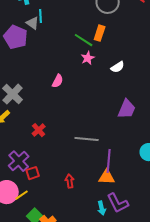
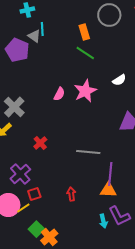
orange rectangle: (100, 33) -> (84, 32), moved, turned -35
pink star: (88, 58) -> (85, 91), moved, size x1.6
red square: (33, 173) -> (34, 194), moved

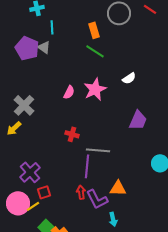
gray triangle: (34, 36) -> (44, 47), moved
red cross: (40, 143) -> (72, 134), moved, turned -32
purple line: (110, 174) -> (87, 166), moved
purple L-shape: (119, 216) -> (97, 199), moved

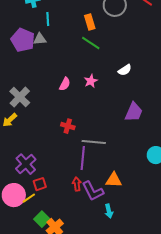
gray triangle: (44, 47) -> (40, 39), turned -40
pink star: (95, 89) -> (91, 81), size x0.6

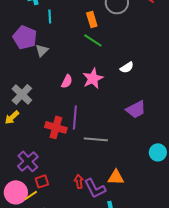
gray triangle: (40, 39) -> (42, 50), moved, turned -40
pink star: (91, 81) -> (93, 78), size x1.5
purple trapezoid: (134, 112) -> (136, 109), turned 40
red cross: (68, 126) -> (56, 127), moved, size x1.5
purple line: (83, 158) -> (75, 117), moved

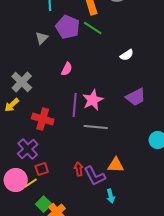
purple pentagon: (25, 37) -> (68, 27), moved
pink star: (93, 78) -> (93, 100), moved
red cross: (56, 127) -> (43, 119), moved

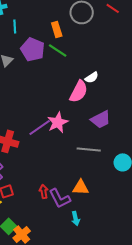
pink semicircle: (67, 69) -> (79, 91), moved, size x1.6
purple line: (75, 105) -> (40, 127), turned 50
gray line: (96, 127) -> (89, 149), moved

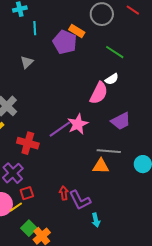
orange rectangle: (57, 29) -> (77, 31), turned -42
purple pentagon: (33, 49) -> (65, 42), moved
green line: (58, 50) -> (115, 52), moved
orange triangle: (81, 187) -> (101, 166), moved

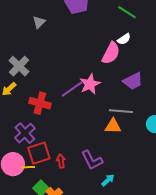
red square: (27, 193) -> (39, 153), size x1.6
red arrow: (64, 193) -> (61, 161), moved
yellow line: (16, 207) -> (28, 167), turned 32
cyan arrow: (96, 220) -> (108, 180), turned -120

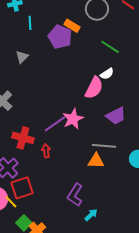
purple L-shape: (92, 160) -> (75, 195), turned 60
red arrow: (61, 161) -> (46, 151), moved
yellow line: (28, 167) -> (11, 202), turned 48

